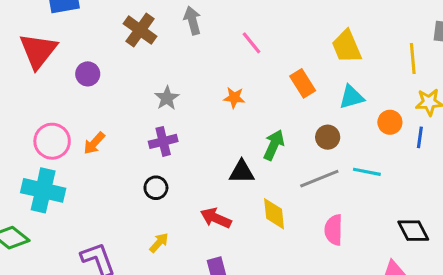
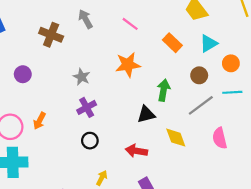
orange star: (234, 98) -> (128, 65), size x1.6
orange circle: (390, 122) -> (231, 63), moved

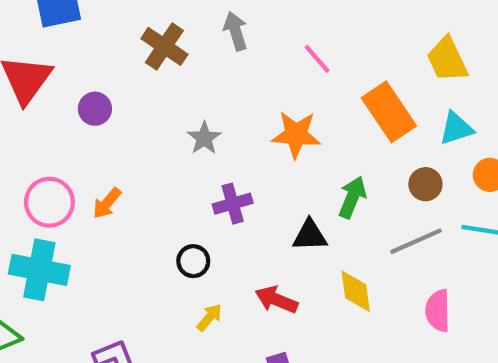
orange rectangle: (172, 43) -> (389, 112), size x1.5
purple cross: (87, 107) -> (233, 204), moved
yellow arrow: (102, 178) -> (209, 317), moved

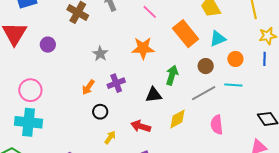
orange arrow: (107, 203) -> (88, 87), moved
yellow diamond: (356, 291) -> (178, 119), turned 75

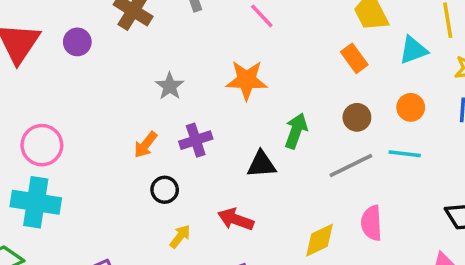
orange rectangle: (186, 34) -> (354, 58), moved, size x0.6
cyan triangle: (218, 39) -> (413, 50), moved
purple circle: (48, 45) -> (77, 42), moved
yellow diamond: (178, 119) -> (319, 240), moved

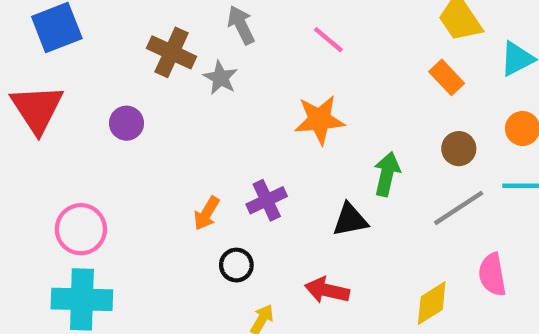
purple circle: (77, 42) -> (126, 123), moved
gray star: (170, 86) -> (220, 78), moved

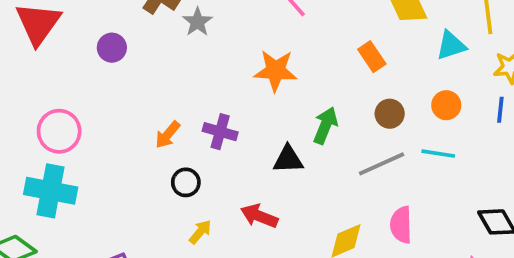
orange rectangle: (447, 77) -> (372, 57), moved
purple cross: (267, 200) -> (220, 132), turned 32

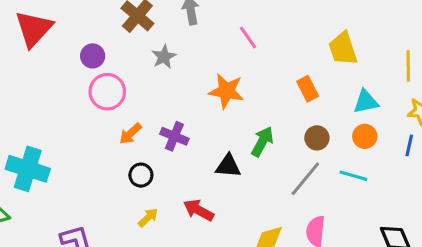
gray star: (197, 22) -> (164, 57), moved
cyan triangle: (451, 45) -> (366, 102), moved
pink circle: (59, 131) -> (107, 92), moved
gray line: (382, 164) -> (305, 179), turned -33

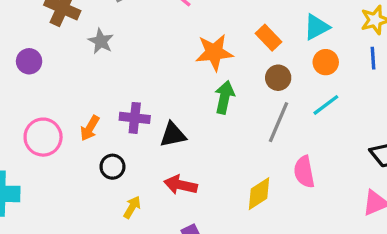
orange rectangle: (308, 89) -> (268, 38), moved
orange star: (226, 91) -> (214, 52), moved
pink circle: (107, 92) -> (43, 137), moved
black triangle: (228, 166) -> (173, 135), moved
cyan line: (353, 176) -> (326, 105), turned -36

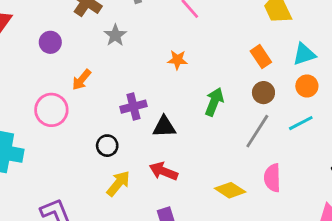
orange star: (214, 52) -> (177, 60), moved, size x0.6
purple cross: (135, 118) -> (133, 107), turned -30
orange arrow: (90, 128) -> (82, 80), moved
yellow diamond: (259, 194) -> (230, 190), turned 56
yellow arrow: (132, 207) -> (118, 183), size x1.4

